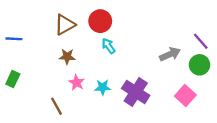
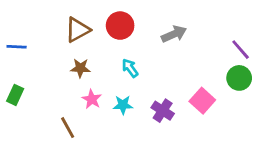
cyan arrow: (108, 46) -> (130, 68), moved
gray arrow: (170, 54) -> (174, 34), moved
purple cross: (136, 92) -> (163, 111), size x0.7
pink square: (185, 96) -> (202, 101), moved

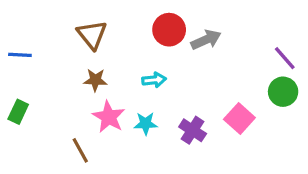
red circle: (120, 26) -> (169, 30), moved
brown triangle: (78, 30) -> (92, 35), turned -40
cyan arrow: (130, 68) -> (154, 80), turned 120
pink star: (92, 99) -> (109, 117), size x1.4

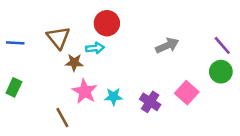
red circle: (169, 30) -> (107, 23), moved
brown triangle: (92, 35) -> (58, 38), moved
gray arrow: (206, 40) -> (167, 45), moved
cyan arrow: (154, 80) -> (95, 48), moved

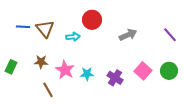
red circle: (107, 23) -> (92, 20), moved
blue line: (15, 43) -> (23, 27), moved
brown star: (74, 62) -> (41, 62), moved
green circle: (221, 72) -> (169, 71), moved

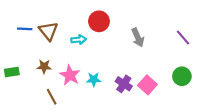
gray arrow: (128, 35) -> (138, 37), turned 90
green rectangle: (11, 67) -> (12, 72), turned 56
pink square: (143, 71) -> (147, 85), moved

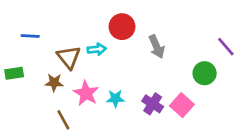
brown triangle: (48, 31) -> (69, 57), moved
gray arrow: (138, 37) -> (157, 47), moved
green rectangle: (12, 72) -> (14, 73), moved
green circle: (182, 76) -> (205, 73), moved

